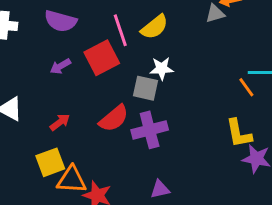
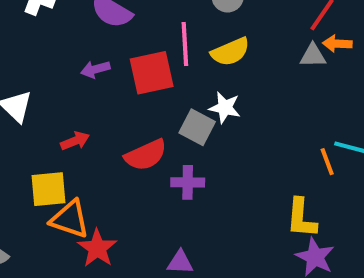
purple cross: (150, 130) -> (188, 182), size x0.7

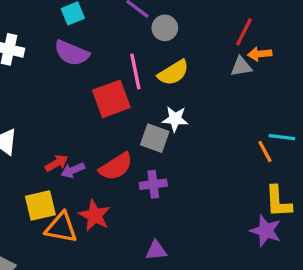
purple arrow: (95, 69) -> (73, 170), moved
yellow L-shape: (301, 218) -> (278, 201), moved
red star: (97, 248) -> (95, 215), moved

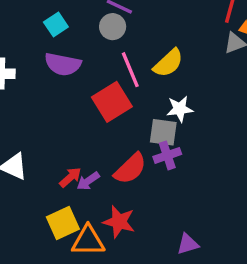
gray circle: (165, 28) -> (113, 27), moved
purple cross: (153, 184) -> (167, 155), moved

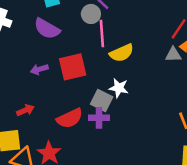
pink line: (130, 70) -> (102, 33), moved
purple arrow: (88, 181) -> (39, 69), moved

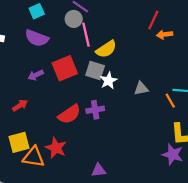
gray triangle: (173, 55) -> (141, 88), moved
white star: (119, 88) -> (109, 81), turned -30
gray square: (102, 100) -> (95, 70), moved
red arrow: (25, 110) -> (20, 105), moved

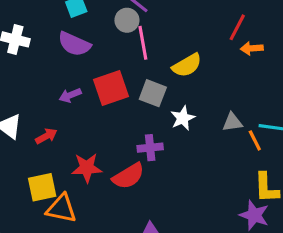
yellow semicircle: (106, 49) -> (187, 65), moved
white star: (109, 81) -> (183, 118), moved
gray triangle: (141, 88) -> (232, 122), moved
red semicircle: (69, 114) -> (128, 176), moved
red star: (56, 148) -> (87, 168), moved, turned -30

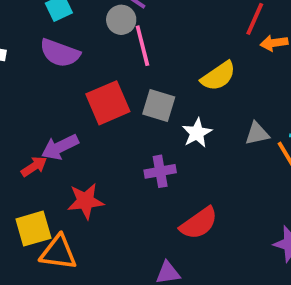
yellow semicircle: (187, 65) -> (218, 76), moved
purple arrow: (70, 95) -> (60, 147), moved, size x1.4
red semicircle: (128, 176) -> (199, 223), moved

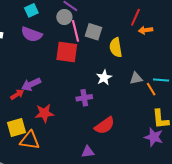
yellow semicircle: (218, 76) -> (116, 47), turned 114
red square: (108, 103) -> (67, 52), moved, turned 30
gray square: (159, 106) -> (94, 32), moved

